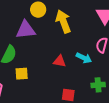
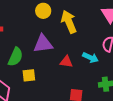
purple triangle: (26, 30) -> (43, 44), moved

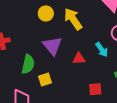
purple triangle: (43, 44) -> (52, 46), turned -50
cyan arrow: (91, 58) -> (102, 50), turned 42

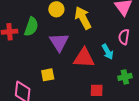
red triangle: (79, 59) -> (84, 58), size x1.6
green semicircle: (28, 64) -> (31, 27), moved

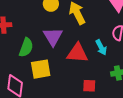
green semicircle: (31, 27) -> (26, 47), moved
yellow square: (48, 75) -> (41, 69), size x1.5

